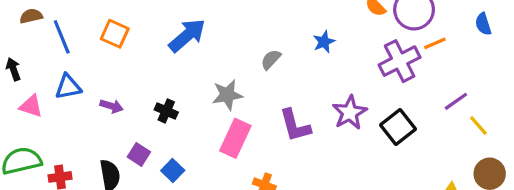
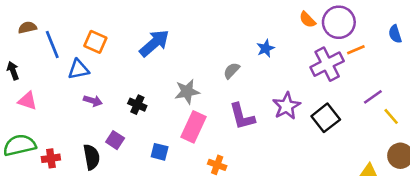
gray semicircle: (271, 59) -> (232, 71), moved
blue triangle: (68, 87) -> (78, 69), moved
blue square: (173, 171) -> (160, 152), moved, turned -30

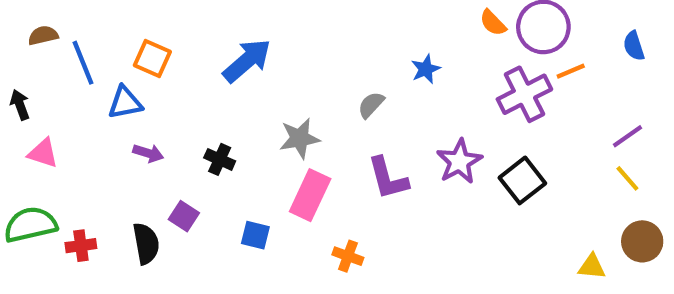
purple line: (373, 97) -> (627, 136), moved

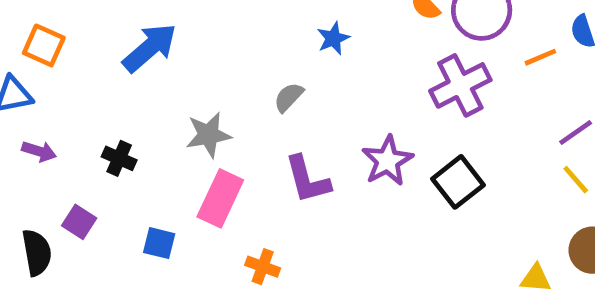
blue star: (426, 69) -> (333, 38), moved
orange line: (571, 71) -> (540, 57), moved

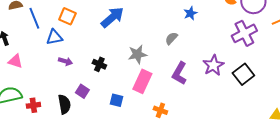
purple L-shape: (307, 180) -> (179, 73), turned 45

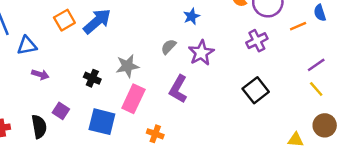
orange square: (67, 16) -> (64, 20), moved, turned 36
purple cross: (244, 33) -> (257, 41), size x0.7
black cross: (99, 64) -> (92, 78), moved
purple star: (213, 65) -> (201, 53), moved
blue square: (116, 100) -> (102, 122), size x1.6

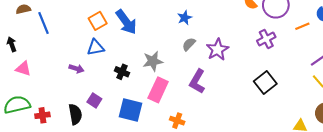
blue star: (192, 16) -> (185, 18), moved
blue arrow: (97, 21) -> (126, 22), turned 95
blue triangle: (27, 45) -> (95, 47), moved

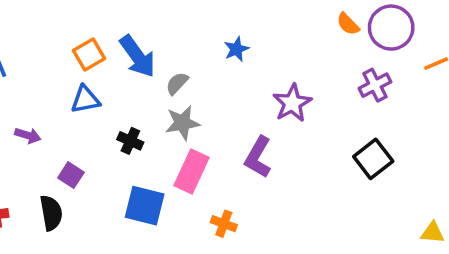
gray semicircle: (189, 44) -> (177, 83), moved
purple arrow: (76, 69) -> (28, 135), moved
purple square: (94, 100) -> (71, 175), moved

